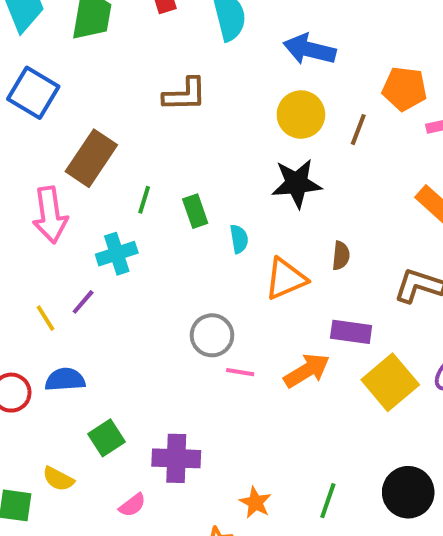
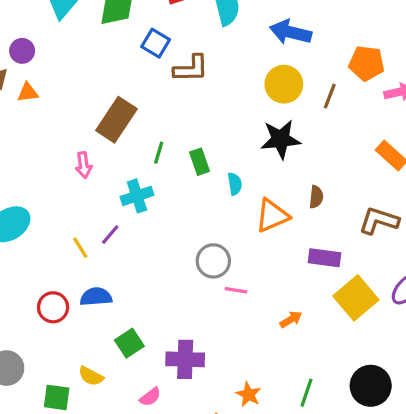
blue square: (33, 93) -> (156, 43), moved, size x0.7
pink arrow: (50, 215) -> (84, 165), size x0.6
orange arrow: (307, 371) -> (291, 319), moved, size x0.6

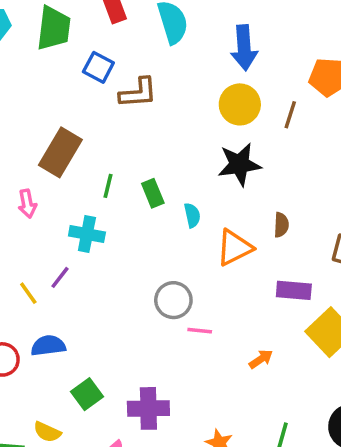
blue arrow: (291, 32) -> (244, 48), turned -105
cyan cross: (137, 196) -> (87, 234), turned 32

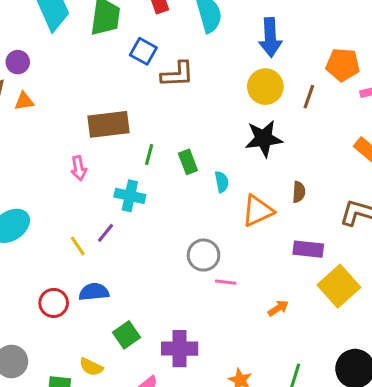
brown rectangle: (60, 152) -> (108, 124), turned 51

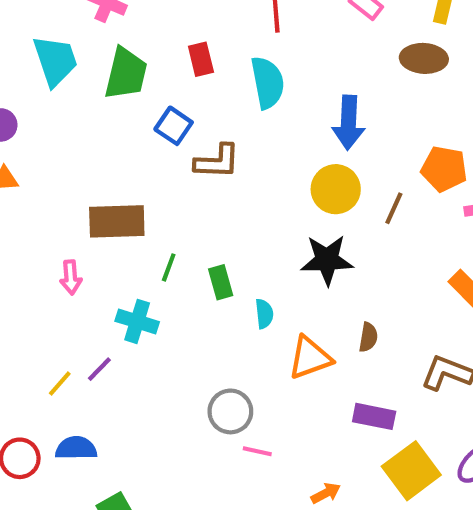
yellow line: (78, 246) -> (60, 384), turned 70

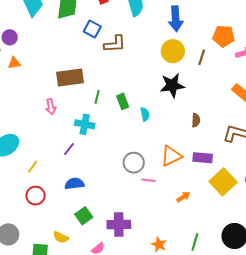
orange triangle: (310, 358) -> (171, 156), moved
yellow line: (60, 384) -> (33, 167), moved
blue semicircle: (76, 448) -> (75, 184), moved

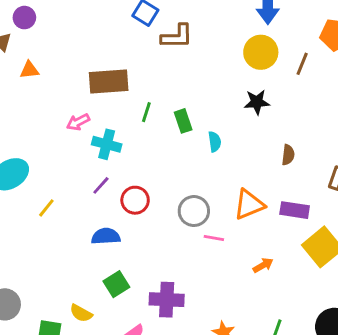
orange triangle: (14, 63) -> (29, 70), moved
black star: (172, 85) -> (257, 102), size x0.7
pink arrow: (51, 107) -> (78, 122), turned 70
cyan cross: (85, 124) -> (107, 144), moved
red circle: (36, 196) -> (135, 200), moved

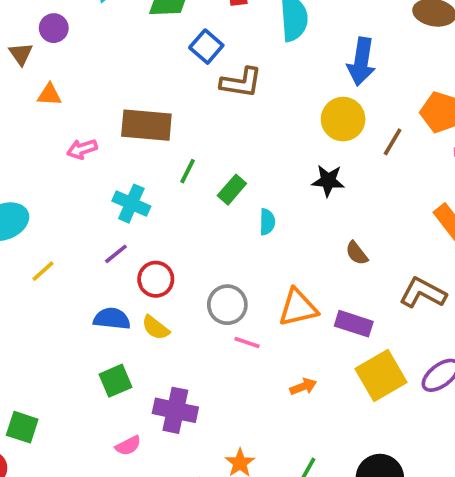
green rectangle: (183, 121) -> (232, 190), turned 50
pink arrow: (78, 122) -> (82, 149), moved
brown semicircle: (288, 155) -> (357, 253), turned 126
yellow semicircle: (81, 313) -> (156, 328), moved

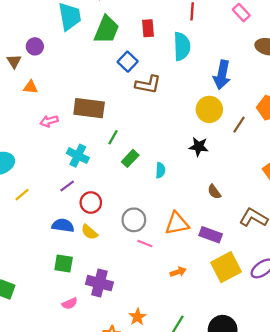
green rectangle: (232, 190) -> (130, 158), moved
green square: (116, 381) -> (64, 263), turned 30

